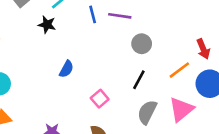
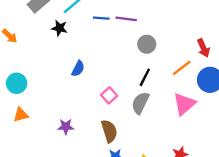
blue line: (93, 14) -> (101, 18), turned -70
gray semicircle: (147, 112) -> (140, 103), moved

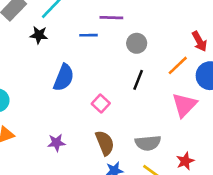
blue line: (101, 18) -> (89, 35), moved
blue semicircle: (78, 69) -> (64, 78), size x1.5
gray semicircle: (140, 103) -> (148, 143), moved, turned -115

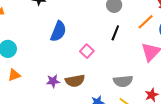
brown semicircle: (105, 143) -> (75, 81), moved, turned 102

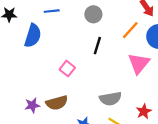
blue semicircle: (58, 31) -> (33, 36), moved

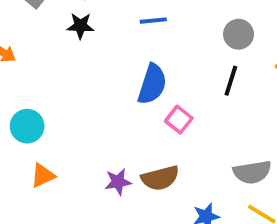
gray circle: (93, 14) -> (239, 34), moved
blue semicircle: (33, 36) -> (152, 84), moved

